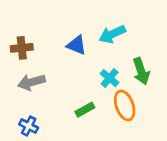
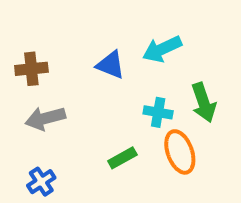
cyan cross: (110, 78) -> (158, 112), turned -30
blue cross: (29, 126) -> (41, 182), turned 30

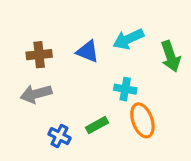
brown cross: (31, 69) -> (39, 55), moved
green arrow: (204, 102) -> (171, 56), moved
blue cross: (41, 182) -> (59, 136), moved, turned -30

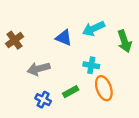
brown cross: (39, 55) -> (14, 40), moved, turned -30
gray arrow: (36, 94) -> (39, 69), moved

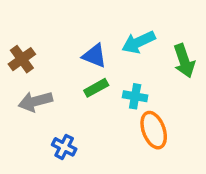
gray arrow: (39, 69) -> (35, 101), moved
green rectangle: (71, 92) -> (96, 88), moved

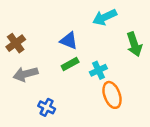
cyan arrow: (138, 42) -> (105, 17), moved
cyan cross: (135, 96) -> (98, 70), turned -35

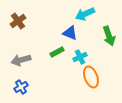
blue triangle: (69, 41) -> (70, 33), moved
brown cross: (16, 43) -> (18, 21), moved
blue cross: (47, 107) -> (21, 87), moved, turned 32

